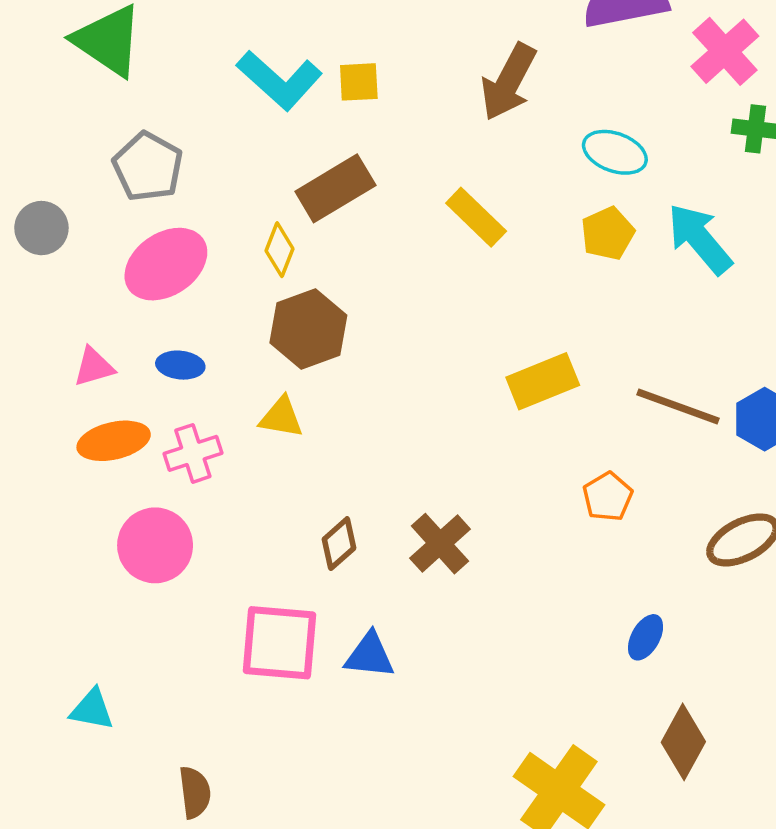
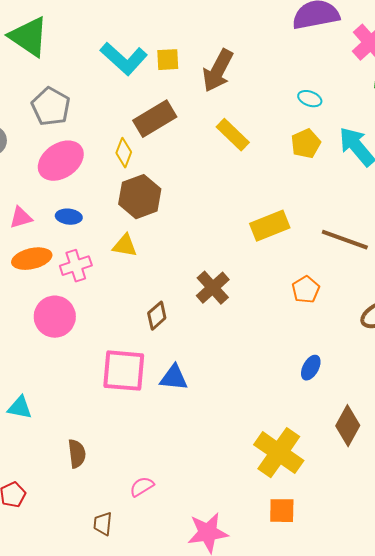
brown arrow: (508, 82) -> (218, 71), moved
cyan ellipse: (615, 152) -> (310, 99), size x0.7
brown cross: (440, 544) -> (213, 288), moved
blue ellipse: (646, 637) -> (311, 368), moved

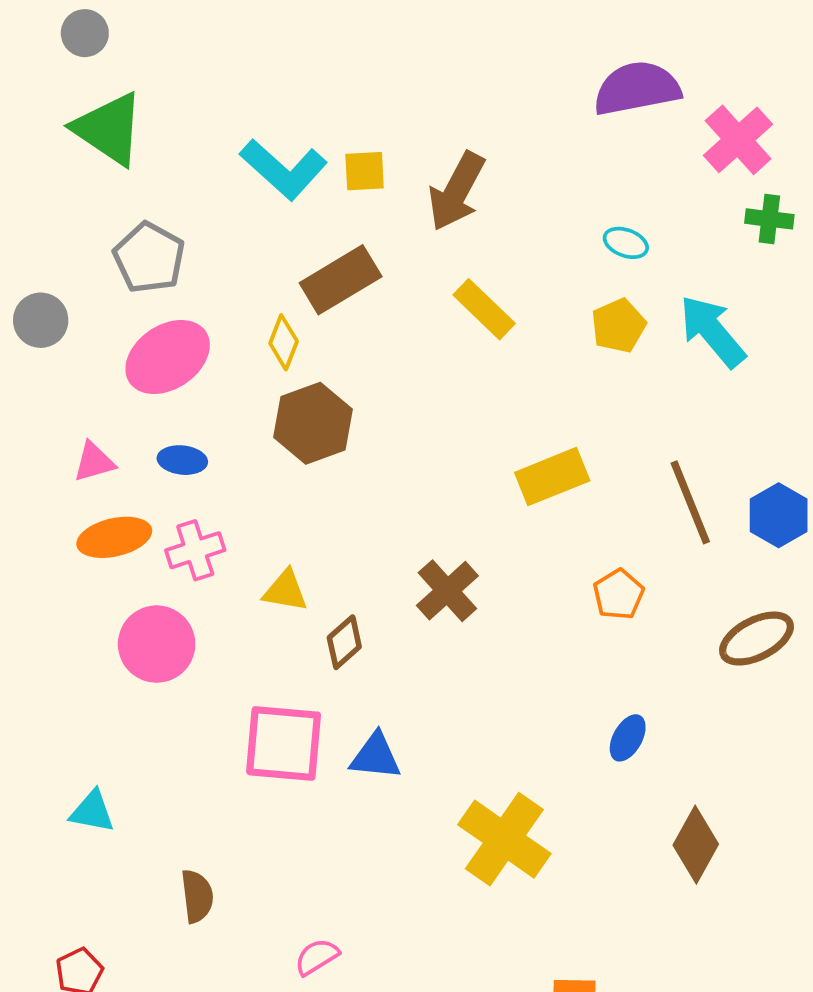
brown line: (345, 240) -> (690, 502), turned 48
yellow triangle: (125, 246) -> (285, 591), moved
yellow cross: (279, 453) -> (504, 839), moved

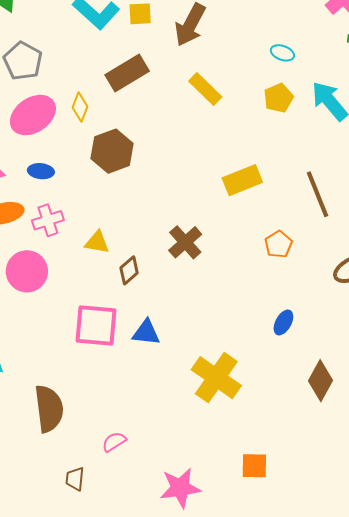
yellow diamond: (284, 342) -> (80, 107), moved
brown semicircle: (197, 896) -> (49, 409), size x1.6

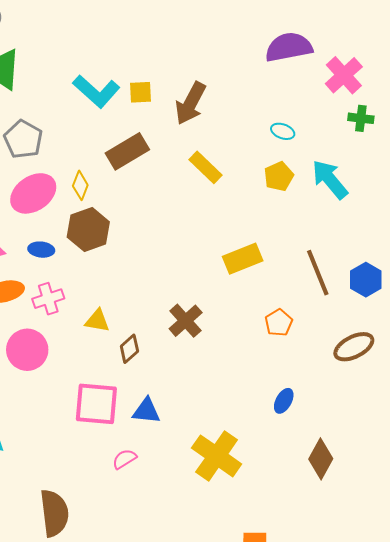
brown hexagon: (112, 151) -> (88, 230), moved
brown semicircle: (49, 409) -> (54, 513), moved
pink semicircle: (114, 442) -> (124, 459), moved

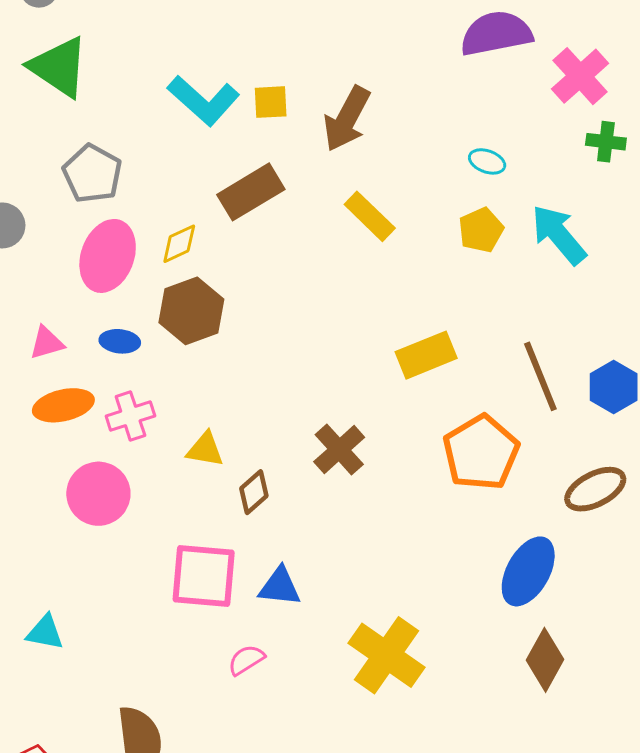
yellow diamond: (80, 185) -> (179, 244), turned 44
pink ellipse: (33, 193) -> (108, 256), turned -36
orange pentagon: (279, 323) -> (481, 453), size x1.8
blue ellipse: (284, 401) -> (528, 571), moved, size x1.8

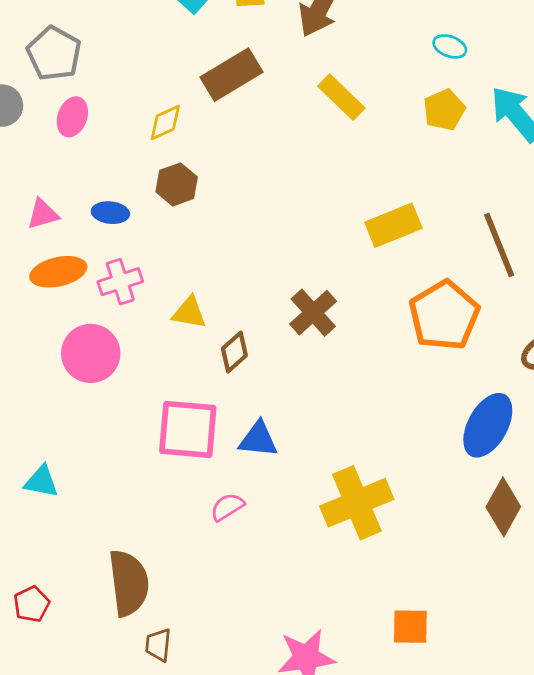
gray pentagon: (92, 174) -> (54, 53), moved
pink ellipse: (108, 256) -> (72, 117), moved, size x0.6
brown hexagon: (191, 311) -> (177, 184), size x0.7
yellow cross: (386, 655) -> (357, 503), turned 32

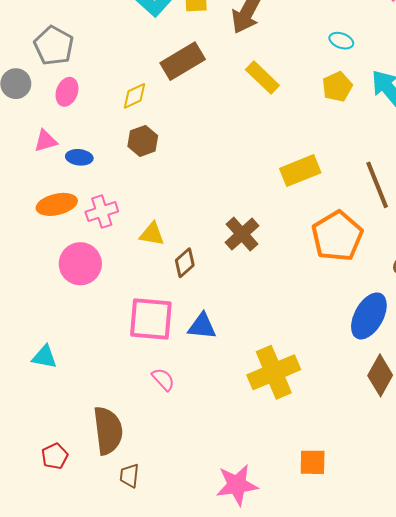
blue ellipse: (110, 213) -> (79, 157), moved
pink triangle: (43, 214) -> (45, 141), moved
pink semicircle: (227, 507) -> (163, 379), moved, turned 80
red pentagon: (32, 604) -> (55, 456), moved

